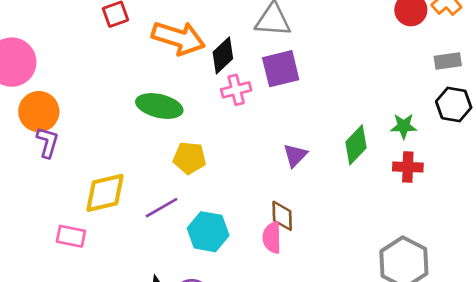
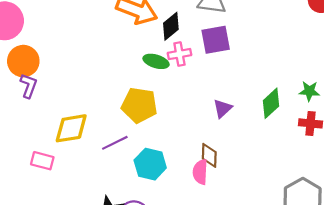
green ellipse: (159, 106) -> (156, 61), moved, size x0.7
yellow pentagon: (189, 158) -> (139, 105), size x1.4

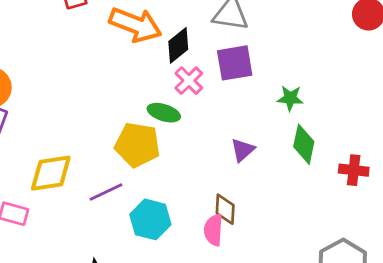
pink cross: (179, 54) -> (189, 81), turned -35
green ellipse: (156, 61) -> (164, 113), moved
green star: (309, 91) -> (290, 98), moved
green diamond: (271, 103) -> (304, 144), turned -36

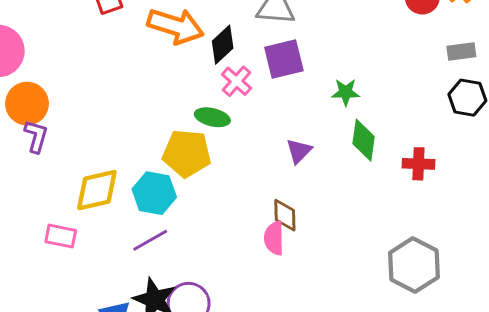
purple line: (106, 192) -> (150, 240), moved
cyan hexagon: (150, 219) -> (154, 193), moved

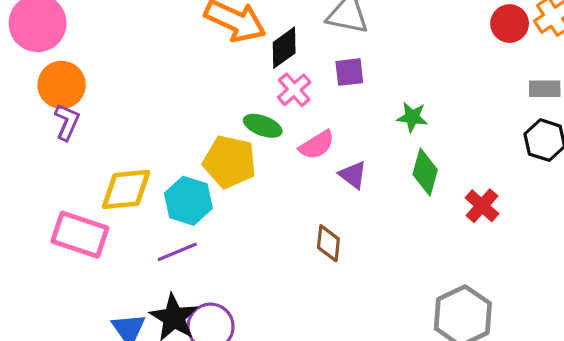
purple square: (284, 59) -> (349, 72), size x0.7
purple triangle: (299, 151) -> (353, 175), turned -44
red cross: (418, 164) -> (482, 206), turned 32
pink rectangle: (61, 236) -> (80, 235), size x1.6
pink semicircle: (274, 238) -> (317, 145), moved, turned -128

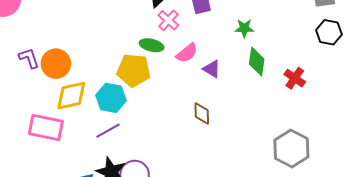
orange circle: (62, 85) -> (56, 64), moved
purple L-shape: (67, 122) -> (29, 58), turned -35

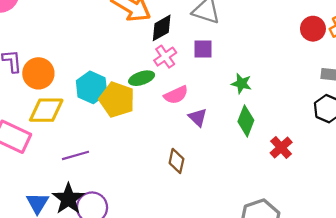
green ellipse: (152, 45) -> (142, 78), turned -45
cyan hexagon: (111, 98) -> (92, 87), moved

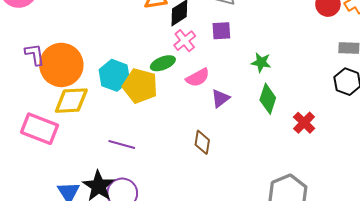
orange circle: (38, 73) -> (61, 65), size x1.4
purple triangle: (198, 117) -> (220, 98), turned 42
purple line: (76, 155) -> (122, 145), moved, turned 35

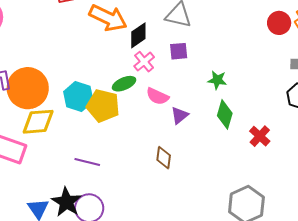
pink semicircle: (198, 78) -> (157, 96), turned 55

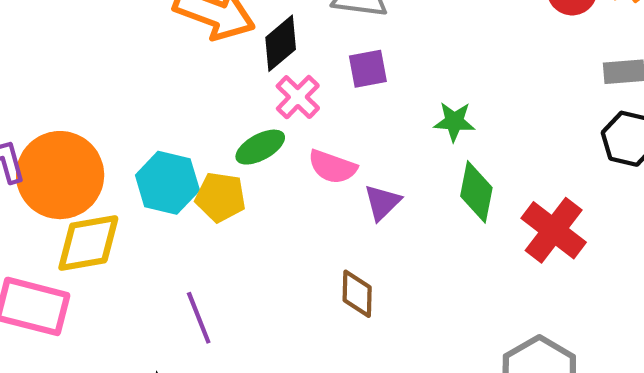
yellow pentagon: (103, 106) -> (221, 197), size x0.7
red cross: (260, 136) -> (554, 230), size x1.4
purple line: (87, 162) -> (199, 318), turned 60

